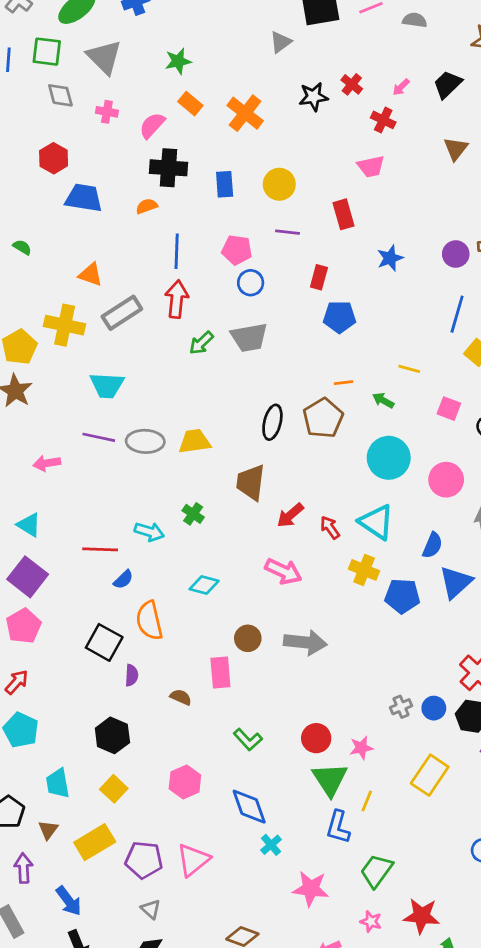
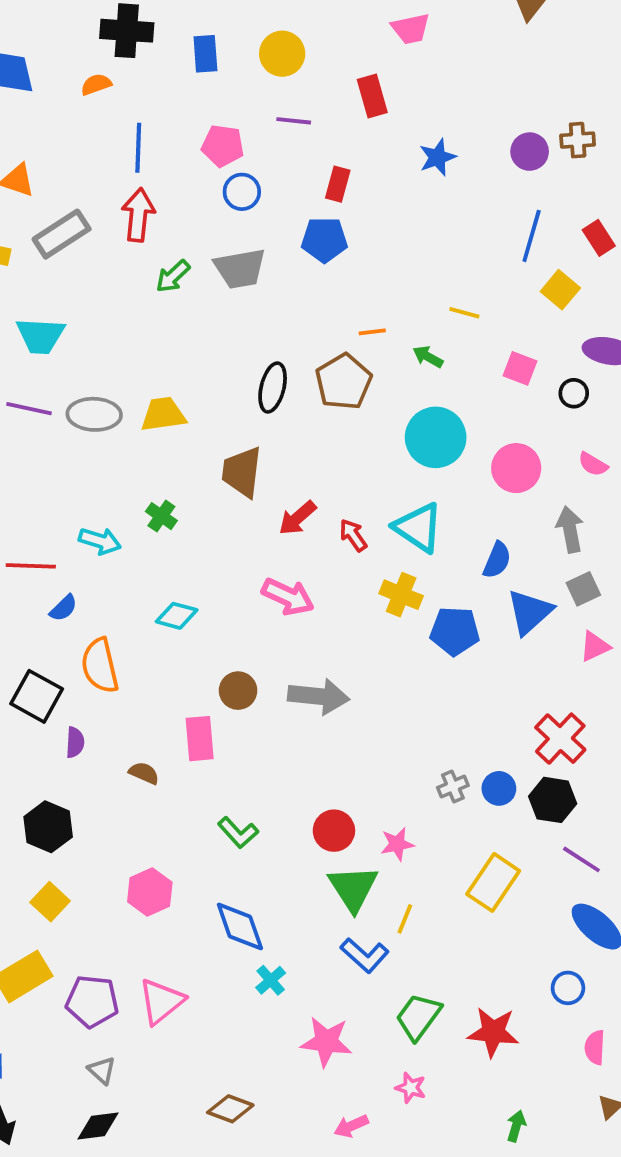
blue pentagon: (339, 317) -> (324, 240), moved
blue L-shape: (338, 827) -> (365, 955), turned -64
red star: (422, 916) -> (493, 1032), moved

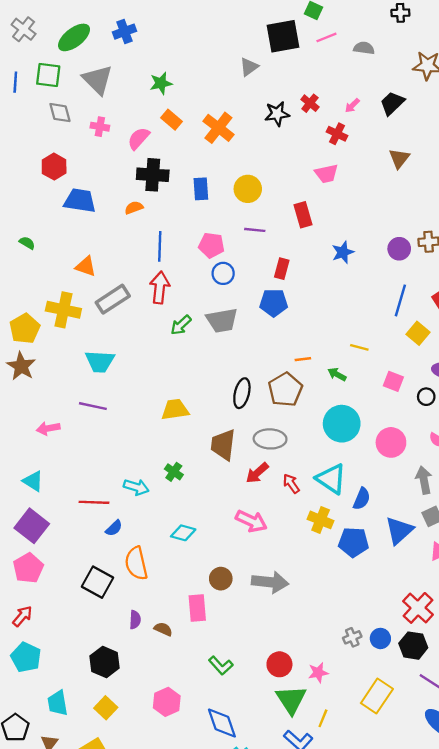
gray ellipse: (94, 414) -> (270, 439), moved
blue semicircle: (497, 560) -> (362, 499), moved
purple semicircle: (75, 742) -> (135, 620), moved

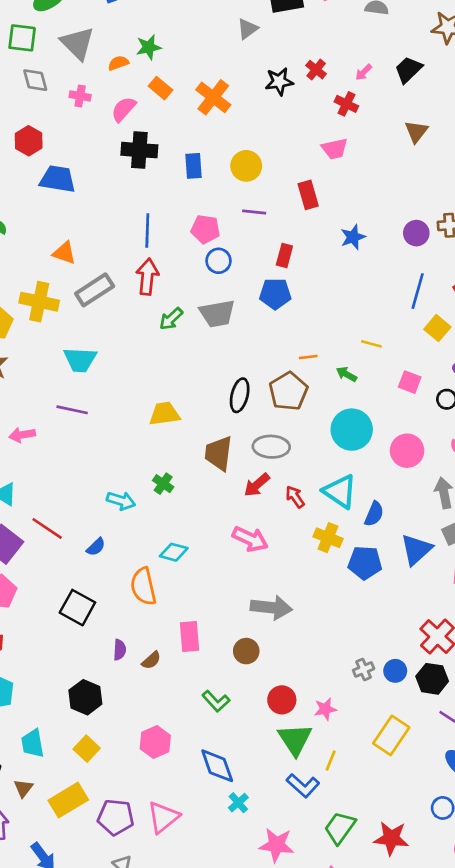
orange semicircle: (134, 208) -> (118, 63), moved
red line: (94, 502) -> (47, 528), moved, turned 32
orange semicircle: (136, 563) -> (143, 586), moved
brown circle: (221, 579) -> (246, 651), moved
brown semicircle: (163, 629) -> (151, 660), turned 114

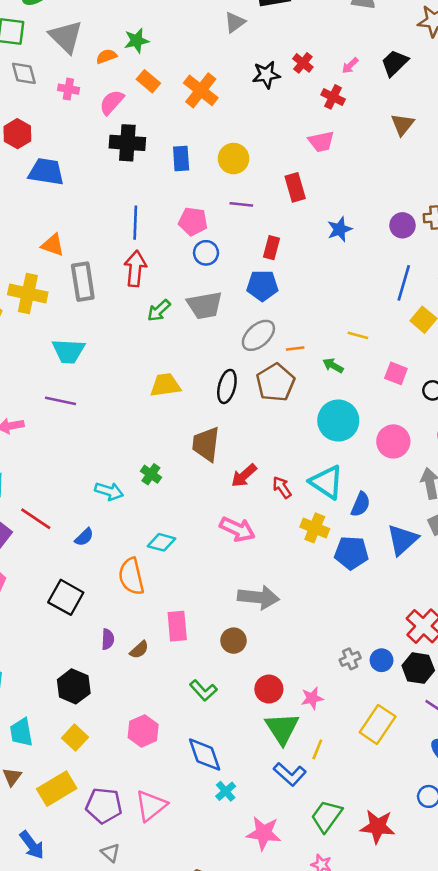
gray rectangle: (95, 290) -> (83, 282), turned -66
yellow trapezoid: (164, 414) -> (165, 385), moved
gray ellipse: (271, 447) -> (258, 335), moved, turned -44

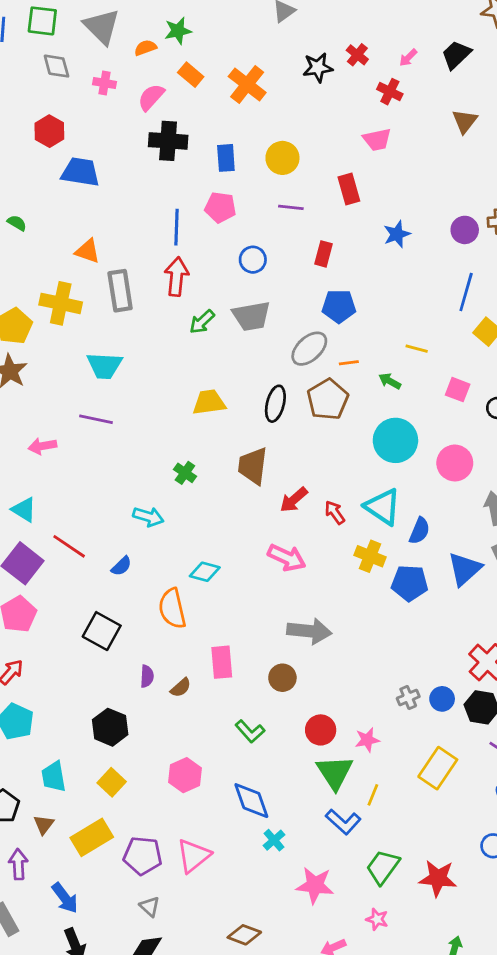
pink pentagon: (193, 221) -> (220, 207), moved
blue pentagon: (262, 286) -> (339, 306), moved
green cross: (151, 474) -> (185, 473), moved

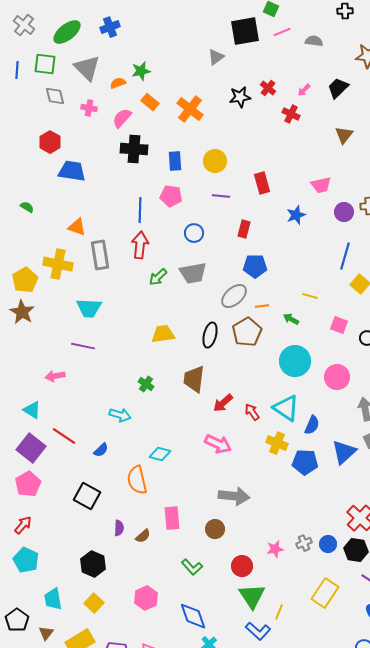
pink trapezoid: (377, 140) -> (321, 185), moved
pink arrow: (42, 446) -> (55, 376), moved
pink star: (367, 740) -> (275, 549), moved

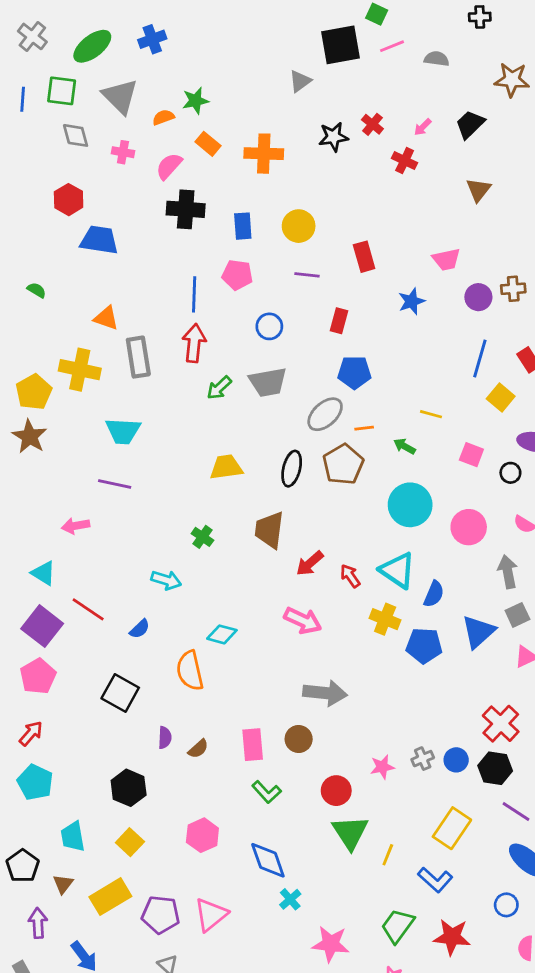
orange cross: (190, 109) -> (264, 154), turned -36
pink rectangle: (172, 518) -> (253, 745), moved
blue L-shape: (258, 631) -> (435, 880), moved

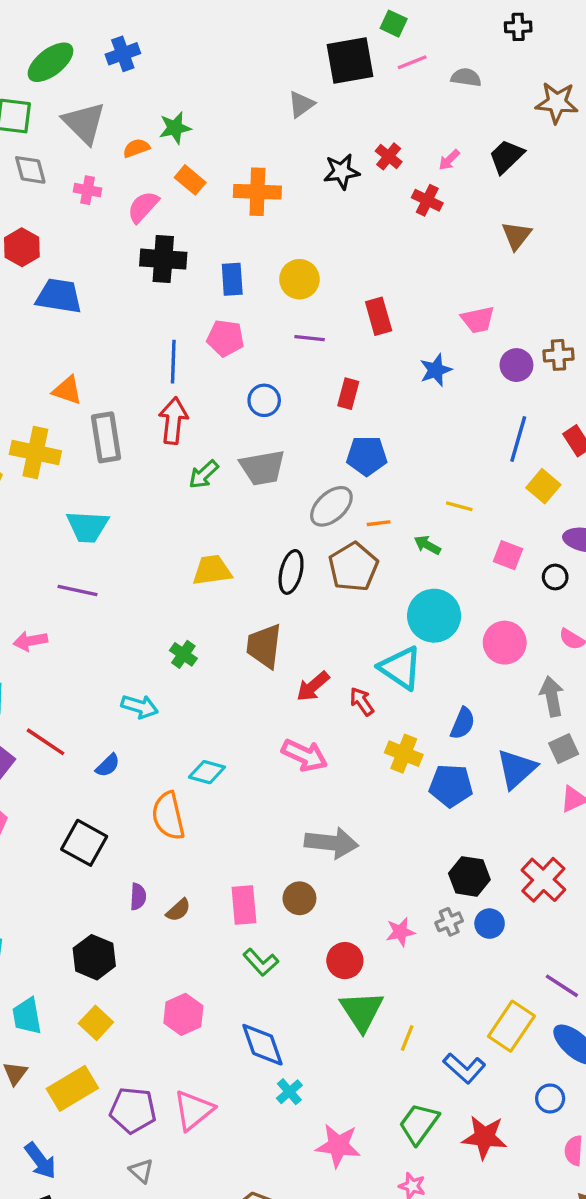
cyan triangle: (398, 570) -> (400, 668), moved
black hexagon: (495, 768) -> (469, 876), moved
yellow rectangle: (452, 828) -> (511, 1026), moved

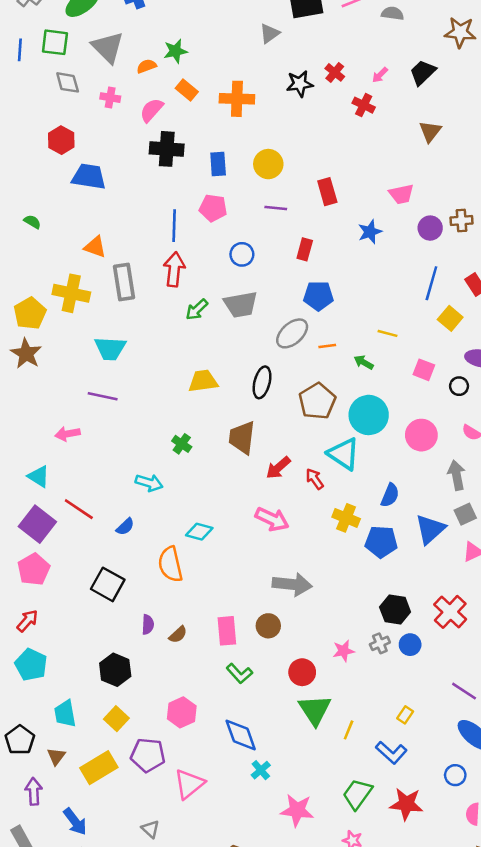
brown pentagon: (353, 567) -> (317, 401), moved
yellow rectangle: (511, 1026) -> (405, 715), moved, size x0.5
purple pentagon: (133, 1110) -> (148, 755), moved

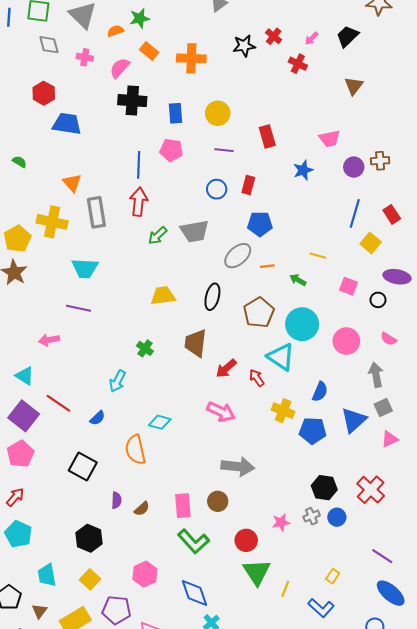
orange triangle: (95, 247) -> (72, 183), turned 30
blue circle: (242, 254) -> (217, 189), moved
cyan arrow: (149, 483) -> (118, 381), turned 100
green L-shape: (239, 673) -> (193, 541), size x1.4

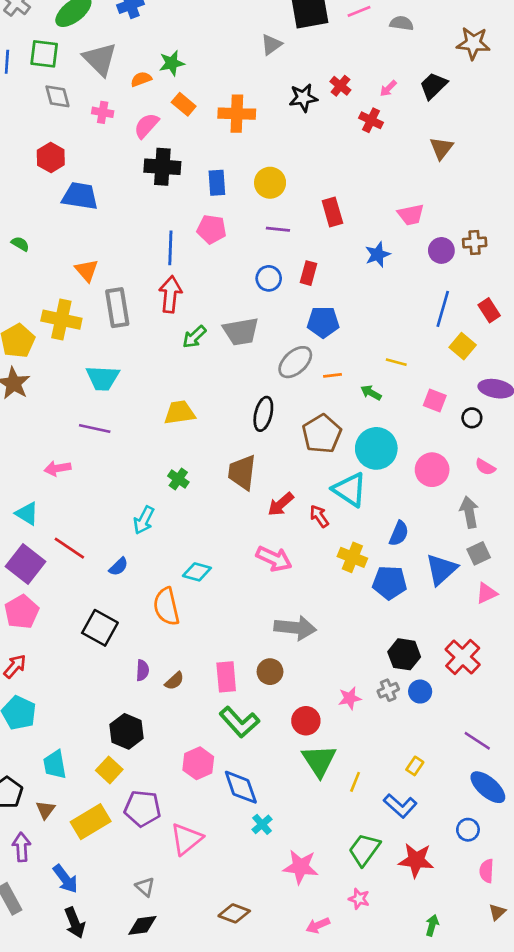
yellow trapezoid: (163, 296) -> (180, 413), moved
black hexagon: (89, 538) -> (127, 731), moved
pink hexagon: (145, 574) -> (198, 763), moved

